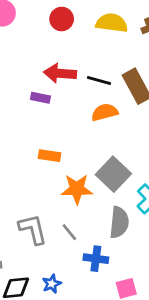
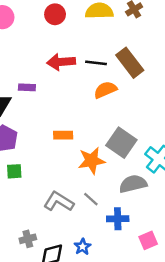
purple rectangle: (40, 98) -> (27, 87), moved
gray semicircle: (119, 222) -> (133, 184), turned -100
gray L-shape: (33, 229) -> (59, 202), turned -36

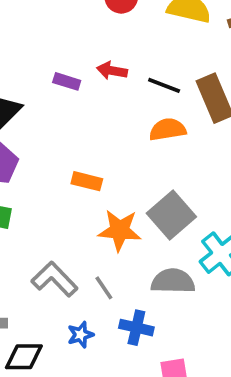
red arrow: (61, 62) -> (112, 71), size x0.7
purple rectangle: (27, 87) -> (67, 81), moved
blue star: (83, 247) -> (81, 335), moved

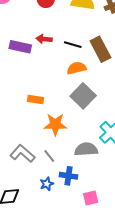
purple rectangle: (67, 81) -> (20, 47), size x1.5
gray square: (171, 215) -> (83, 96), moved
blue star: (81, 335) -> (47, 184), moved

